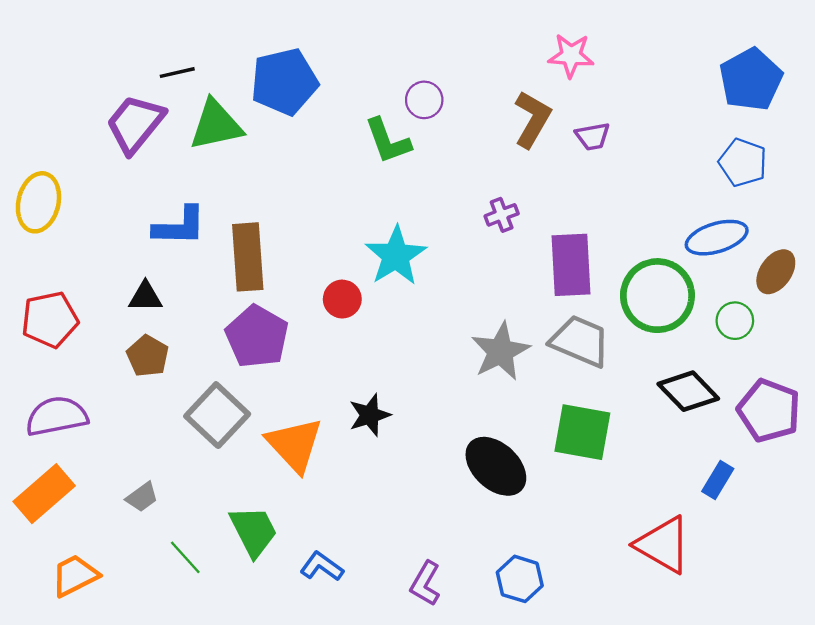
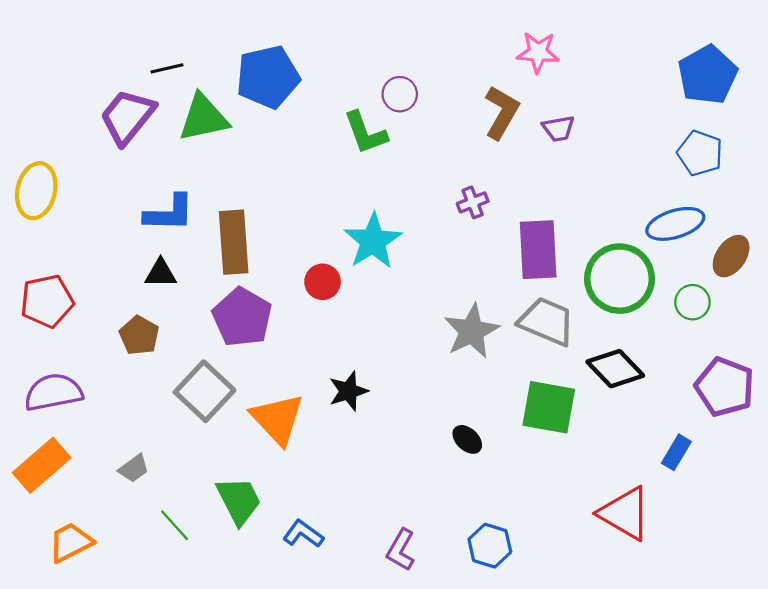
black triangle: (145, 297) -> (161, 273), moved
black diamond: (688, 391) -> (615, 369), moved
black ellipse: (496, 466) -> (467, 439), size x0.5

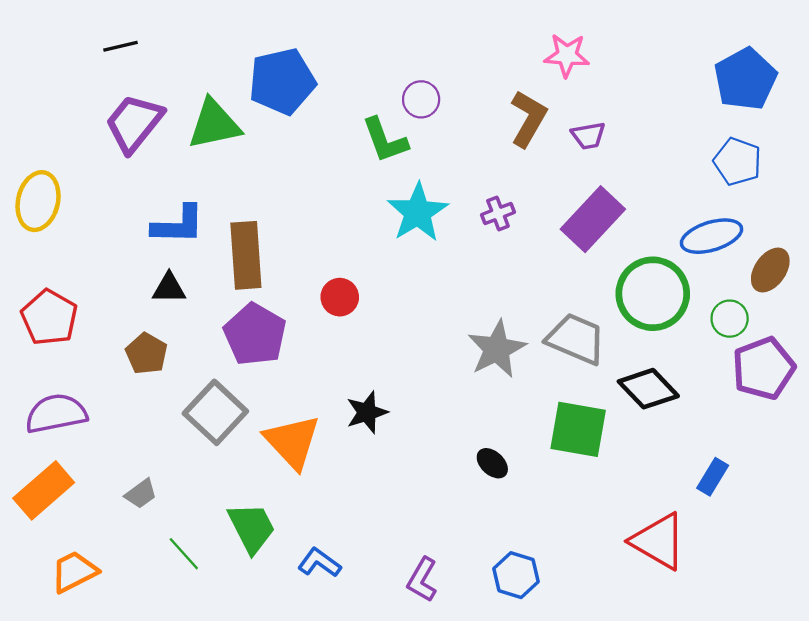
black line: (167, 68) -> (121, 46), moved
cyan star: (373, 241) -> (418, 212), moved
purple rectangle: (538, 250) -> (593, 219), moved, turned 46
red pentagon: (47, 301) -> (49, 317), turned -30
purple pentagon: (725, 387) -> (763, 368), moved, turned 30

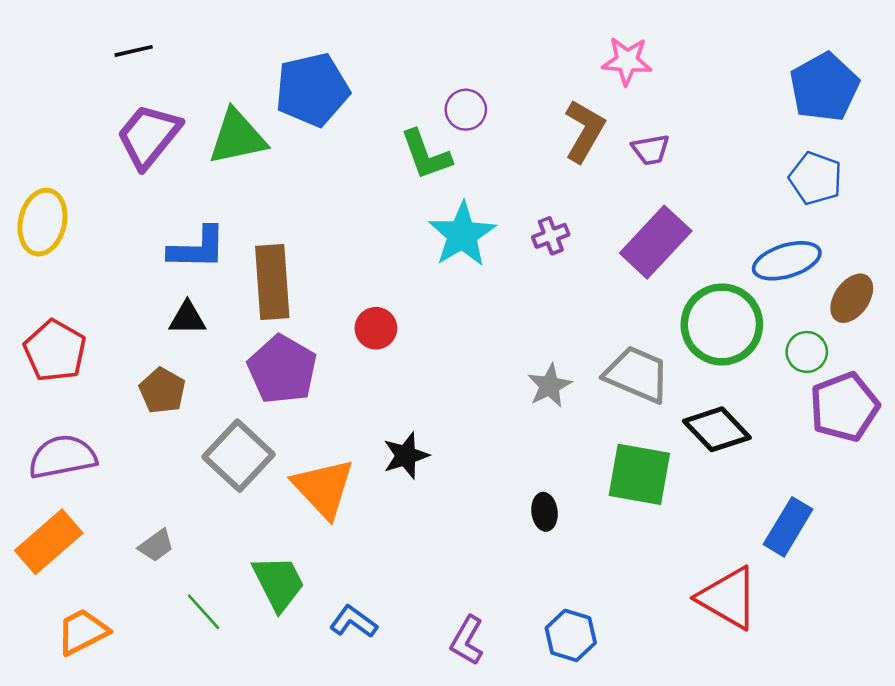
gray star: (497, 349) -> (550, 386), size x0.7
black ellipse: (492, 463) -> (545, 512), turned 40
blue rectangle: (713, 477) -> (788, 527), size x1.4

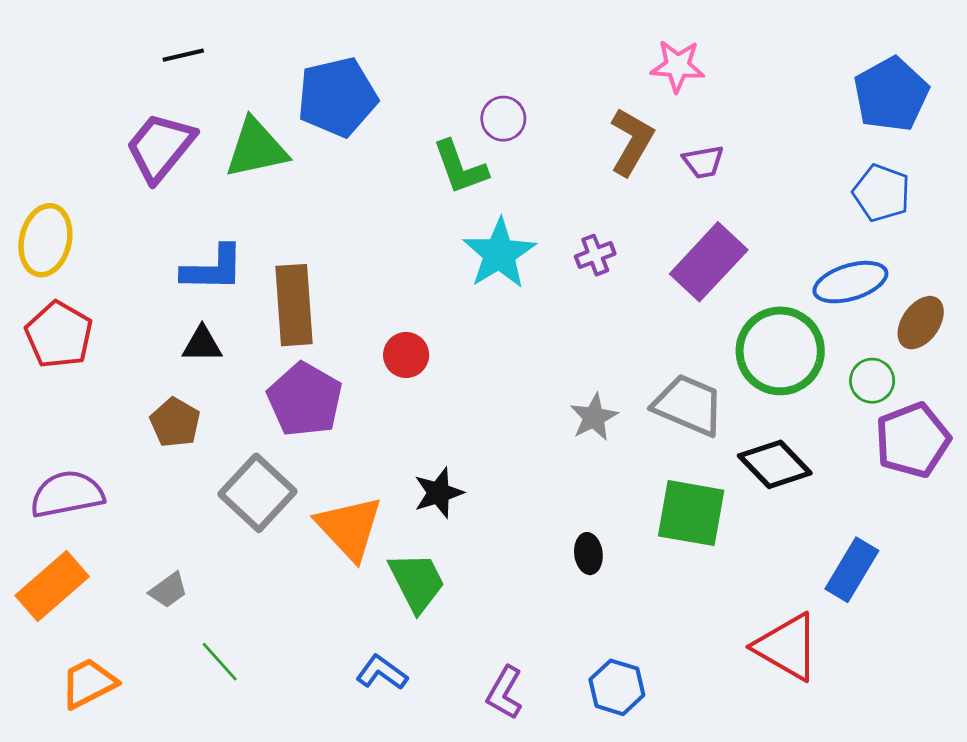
black line: (134, 51) -> (183, 55), moved
red pentagon: (55, 351) -> (59, 335), moved
green trapezoid: (278, 583) -> (417, 582), moved

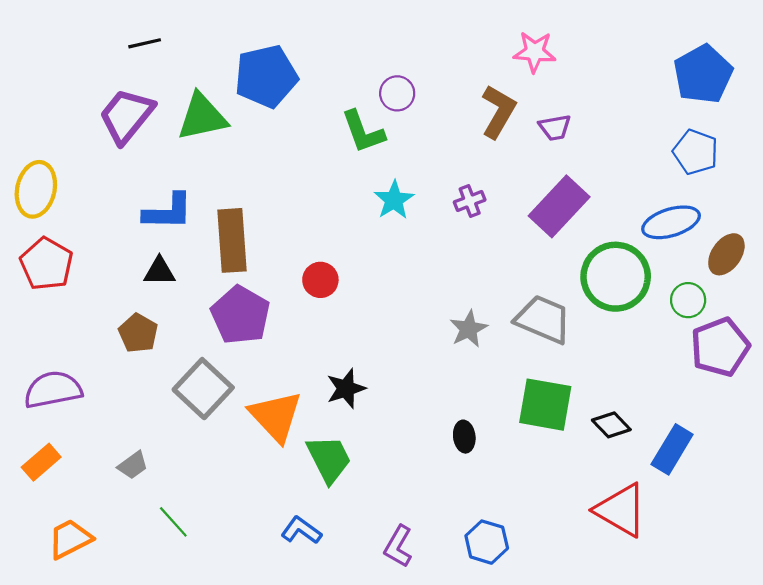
cyan star: (499, 254) -> (394, 200), size x0.7
black diamond: (775, 464) -> (611, 425), moved, size x0.7
orange rectangle: (52, 586) -> (41, 462), size x0.7

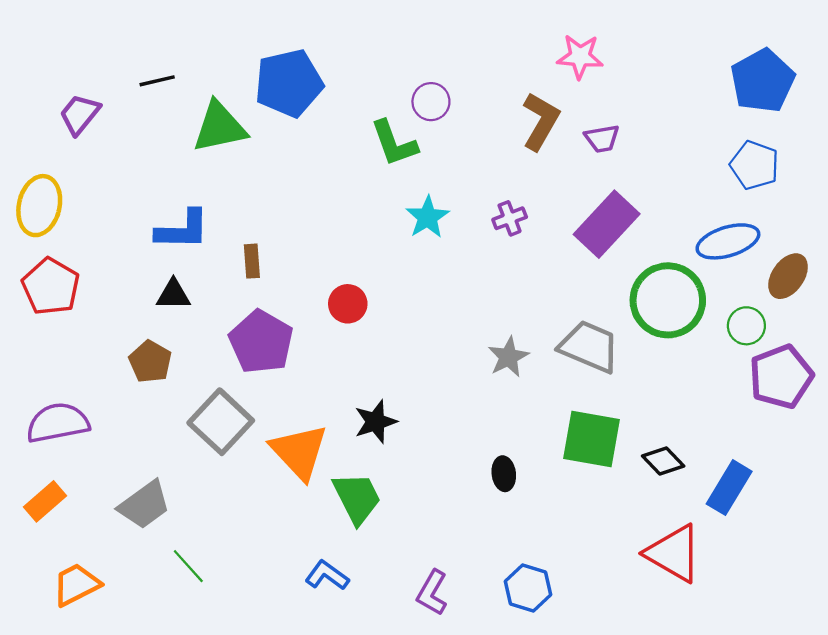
black line: (145, 43) -> (157, 81), moved
purple trapezoid: (126, 116) -> (80, 114), moved, size x0.7
brown rectangle: (232, 240) -> (252, 261), size x0.5
gray trapezoid: (133, 465) -> (144, 505), size x1.6

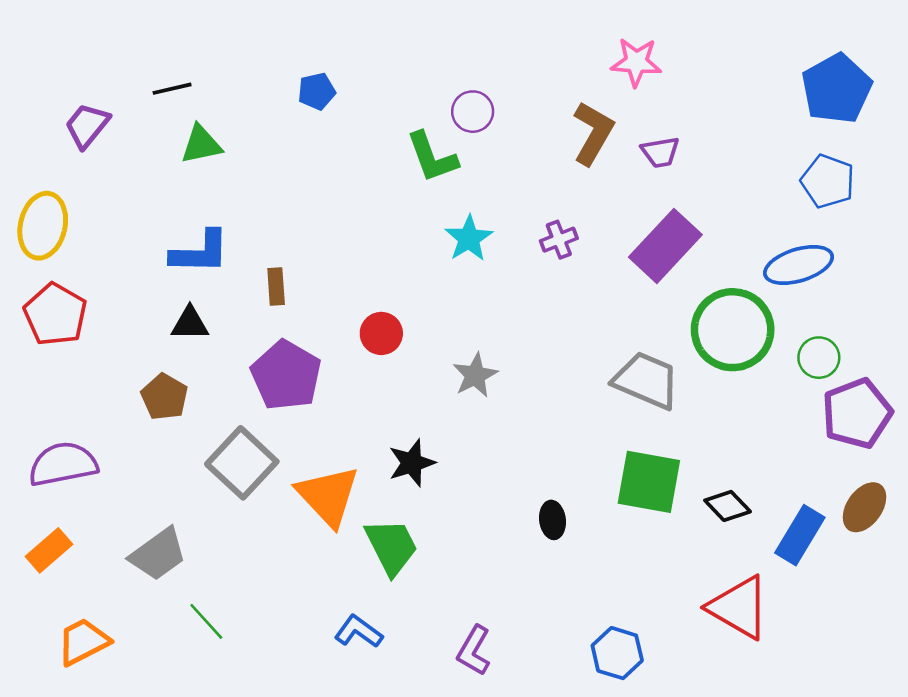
blue pentagon: (289, 83) -> (317, 91), size x0.5
green triangle: (220, 127) -> (201, 145), moved, size x0.7
brown ellipse: (788, 276) -> (864, 507), moved
gray star: (508, 357) -> (475, 375), moved
blue hexagon: (528, 588) -> (617, 653), moved

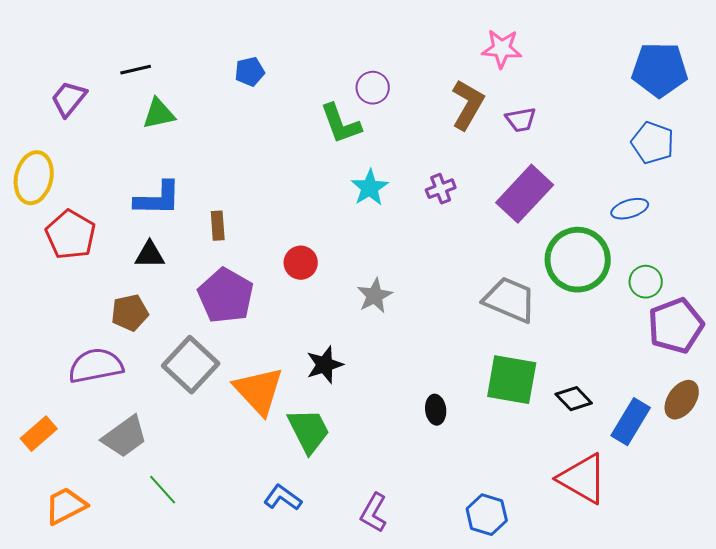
blue pentagon: (837, 89) -> (660, 70), turned 30
blue ellipse: (799, 265) -> (630, 209), size x0.7
red pentagon: (55, 314) -> (71, 235), moved
brown pentagon: (164, 397) -> (130, 313), turned 30
purple semicircle: (63, 464) -> (96, 366), moved

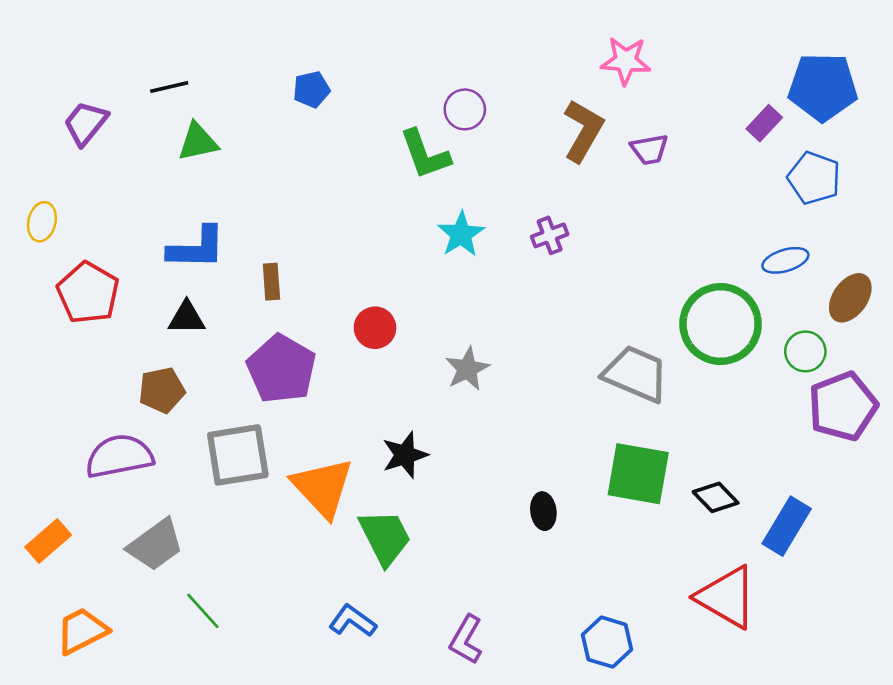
yellow ellipse: (34, 178) -> (42, 222), size x0.6
purple rectangle: (525, 194) -> (764, 123), moved, size x0.5
gray square: (191, 365) -> (238, 455), turned 38
brown ellipse: (682, 400) -> (850, 298), moved

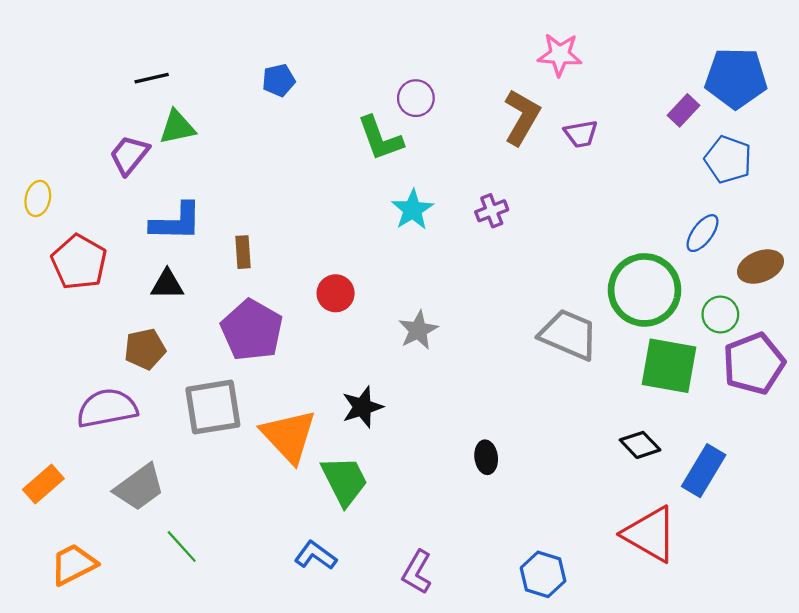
purple trapezoid: (86, 123) -> (129, 155), moved
blue ellipse: (785, 260) -> (703, 233), turned -36
brown ellipse: (850, 298) -> (761, 267), turned 33
green square: (638, 474) -> (669, 366), moved

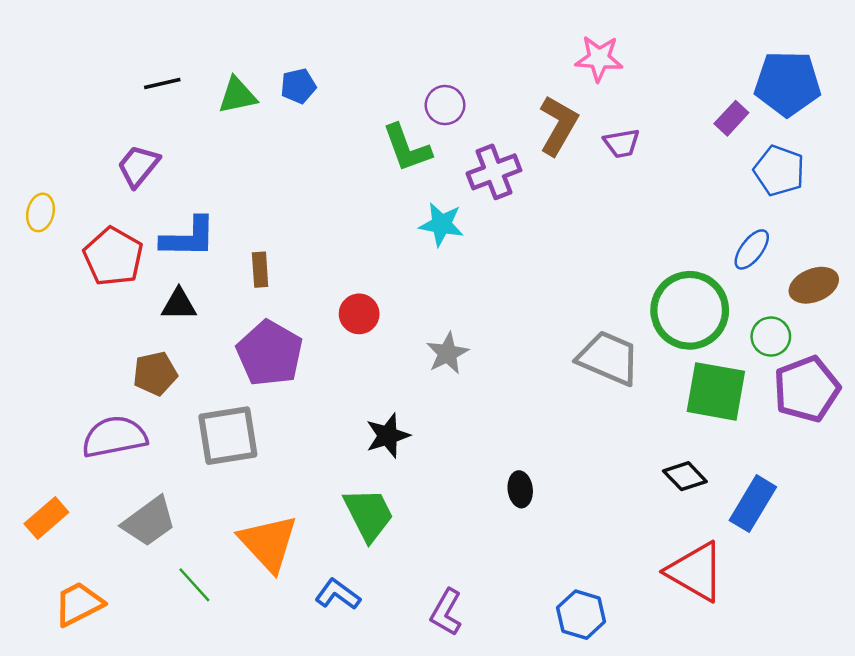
green triangle: (177, 127) -> (237, 95), moved
cyan star: (413, 210) -> (441, 224), turned -30
purple cross: (492, 211) -> (494, 172), moved, size x1.5
red pentagon: (79, 262) -> (113, 257), moved
orange triangle: (289, 436) -> (268, 543), moved

